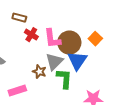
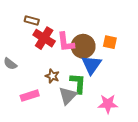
red cross: (31, 35) -> (44, 38), size x1.5
orange square: (95, 39) -> (110, 42), turned -32
gray triangle: (54, 62) -> (68, 96), moved

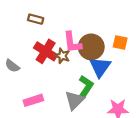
red cross: (44, 38) -> (46, 51), moved
brown star: (52, 76) -> (62, 56), moved
green L-shape: (78, 83) -> (86, 87), turned 30

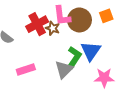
orange square: (120, 42) -> (106, 16), turned -32
red cross: (46, 51) -> (37, 24), turned 30
blue triangle: (100, 67) -> (91, 51), moved

